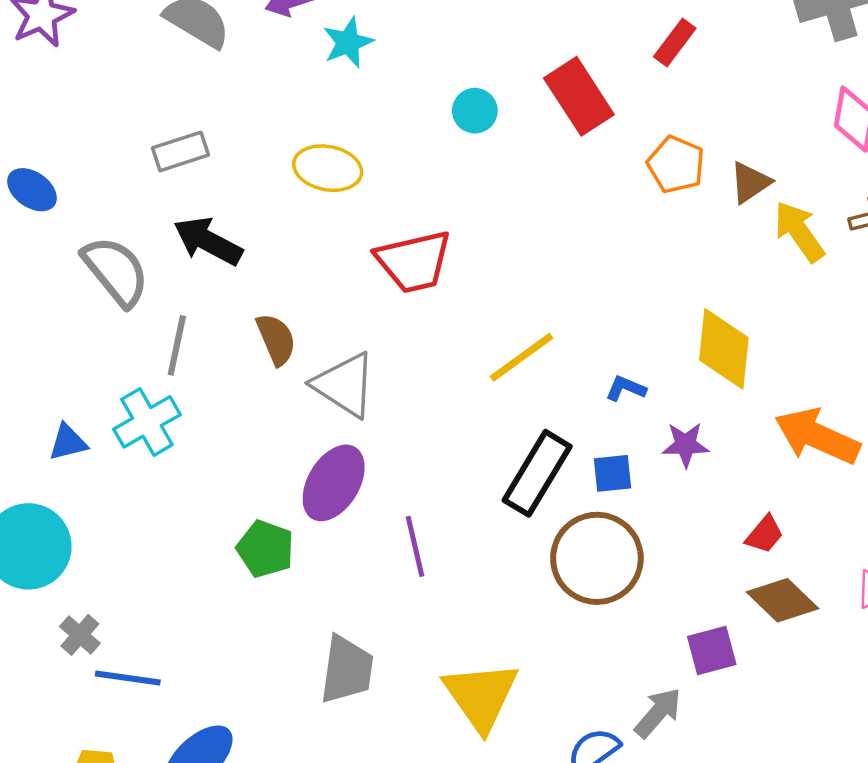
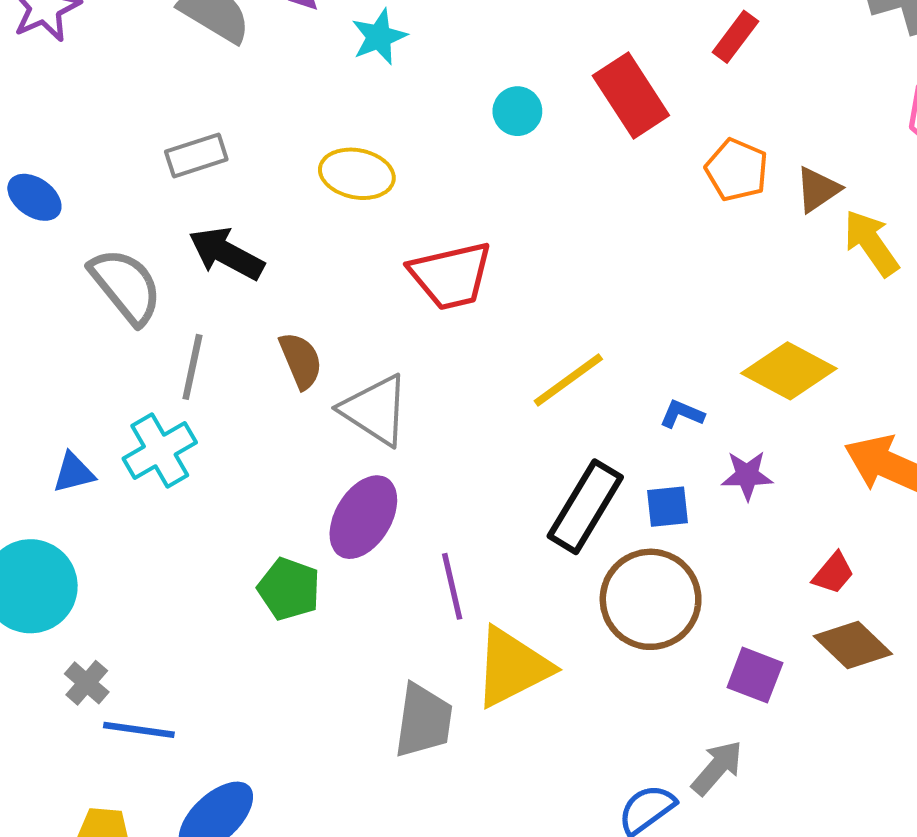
yellow diamond: (724, 349) -> (789, 371), turned -68
purple square: (712, 651) -> (755, 675), moved, turned 36
gray trapezoid: (347, 670) -> (423, 721), moved
yellow triangle: (481, 696) -> (512, 667), moved, turned 38

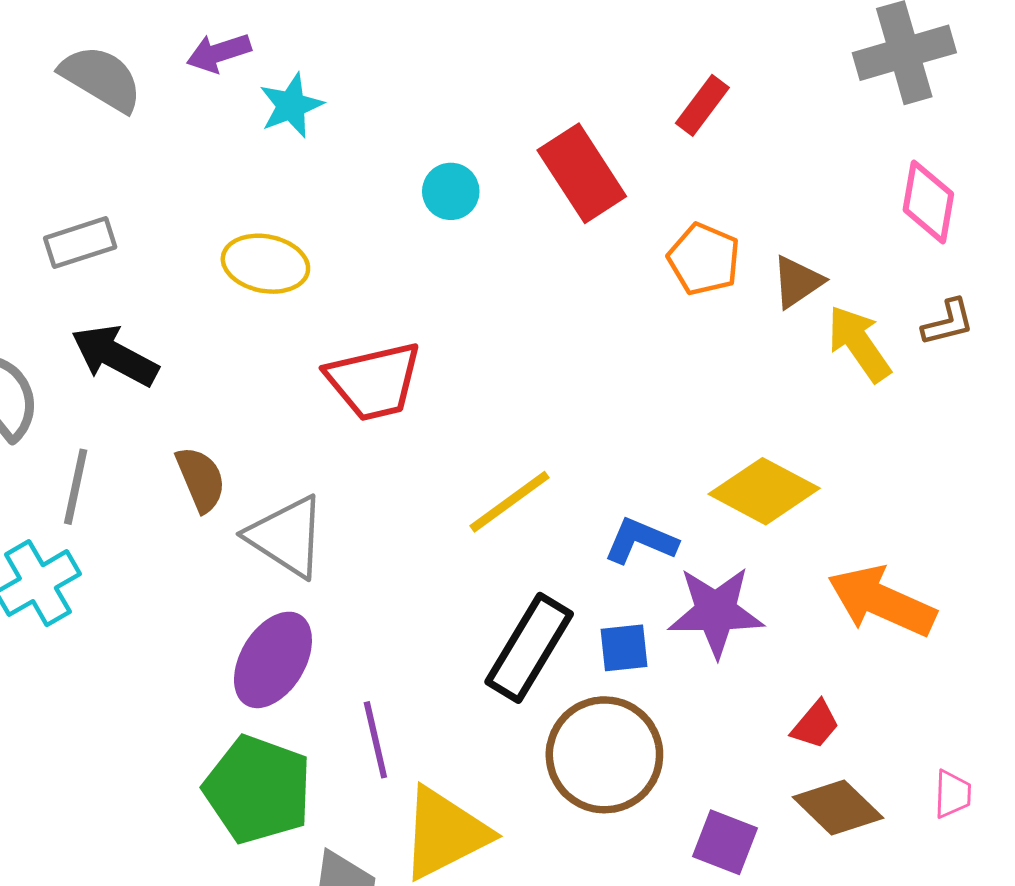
blue L-shape: (682, 414) -> (641, 541), size x1.4
purple star: (747, 475) -> (716, 612), size x1.6
green pentagon: (289, 589) -> (258, 790), moved, size x1.5

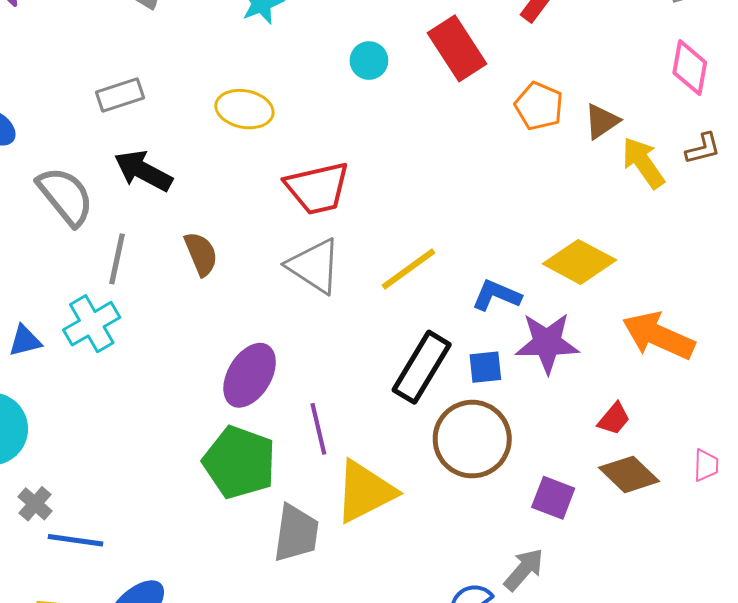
gray triangle: (287, 536) -> (314, 266), moved

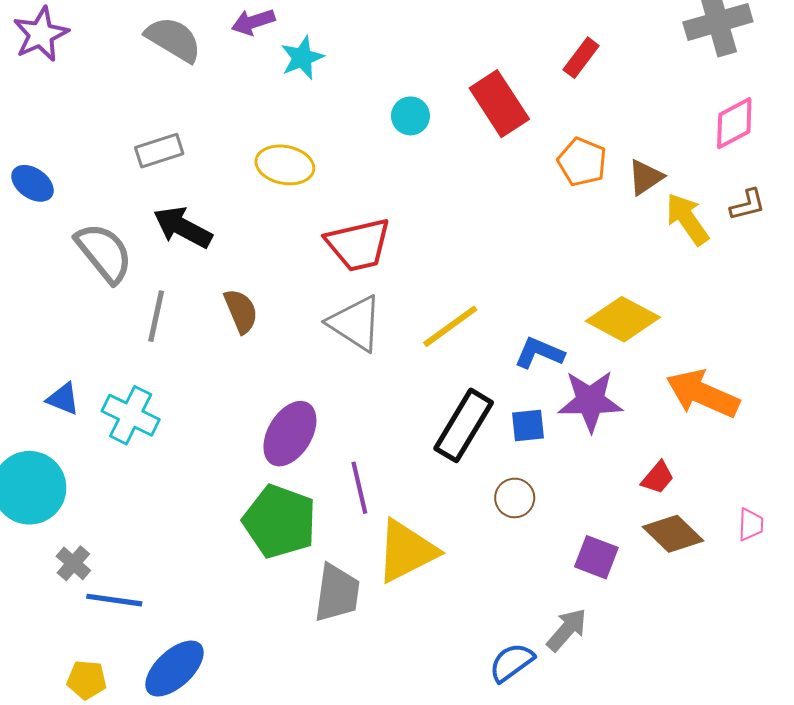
pink diamond: (690, 68) -> (734, 123), turned 52
cyan cross: (92, 324) -> (131, 415), moved, turned -34
blue triangle: (25, 341) -> (63, 399), turned 36
brown circle: (472, 439) -> (515, 498), size x0.5

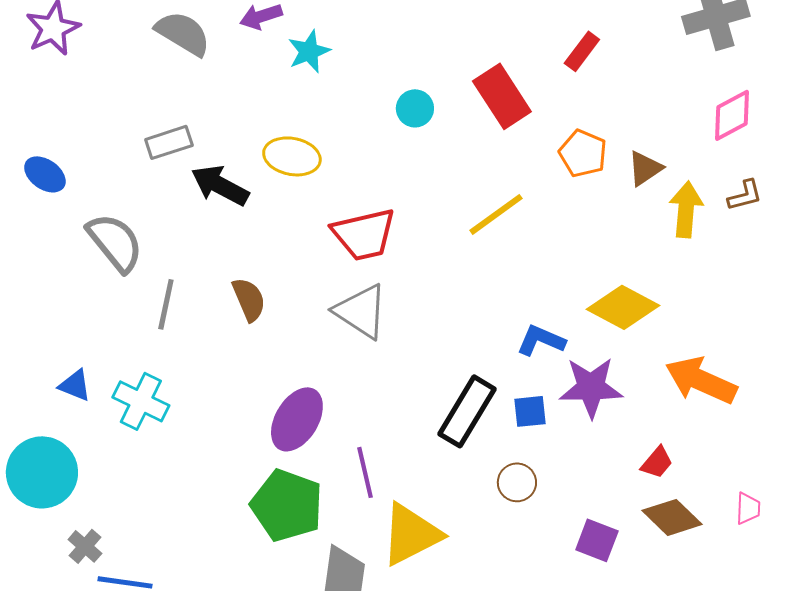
yellow arrow: (687, 219) -> (686, 209), turned 40
black arrow: (183, 227) -> (220, 185), moved
yellow line: (450, 326) -> (496, 214), moved

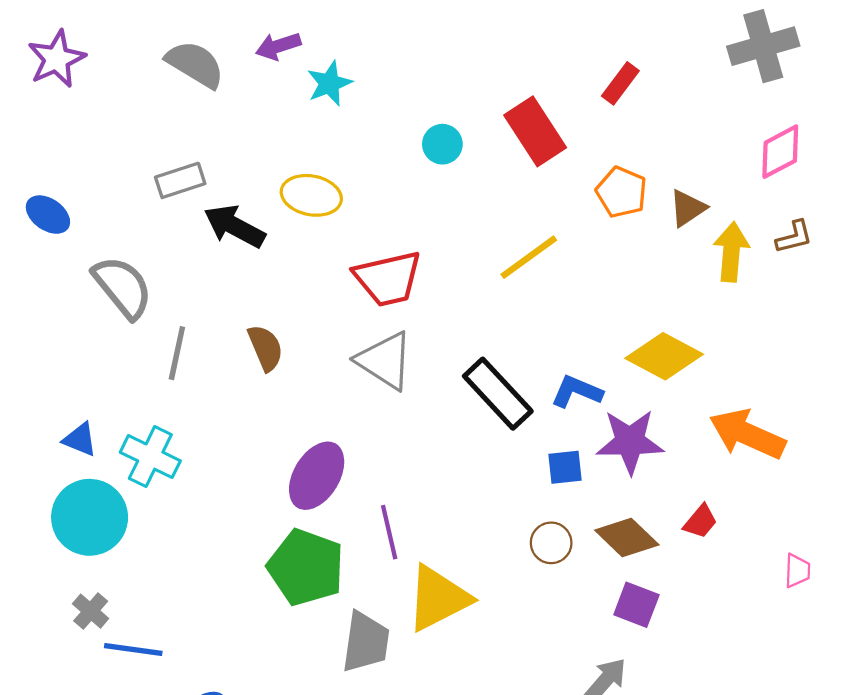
black rectangle: (467, 411) -> (498, 394), moved, turned -74
cyan circle: (42, 472) -> (90, 517), moved
brown diamond: (672, 517) -> (627, 538), moved

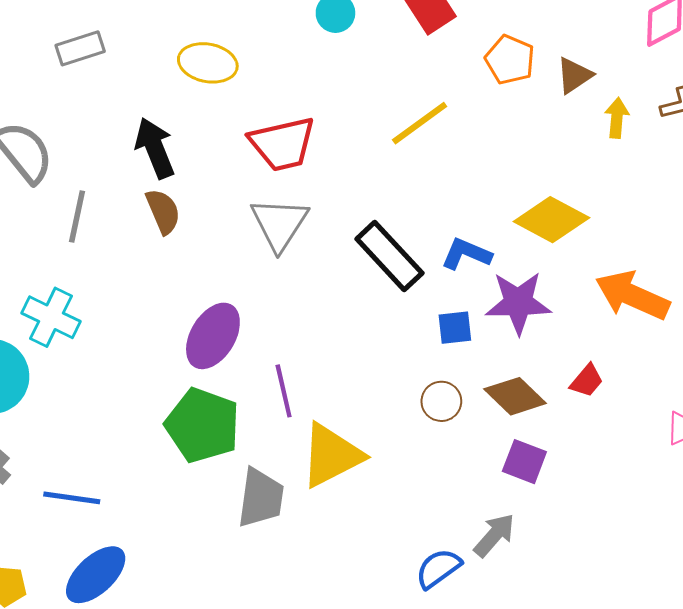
black arrow: (235, 226) -> (155, 148), moved, turned 40
yellow arrow: (731, 252) -> (617, 118), size x0.7
gray triangle: (385, 361) -> (279, 224), turned 30
blue line: (133, 649) -> (72, 498), moved

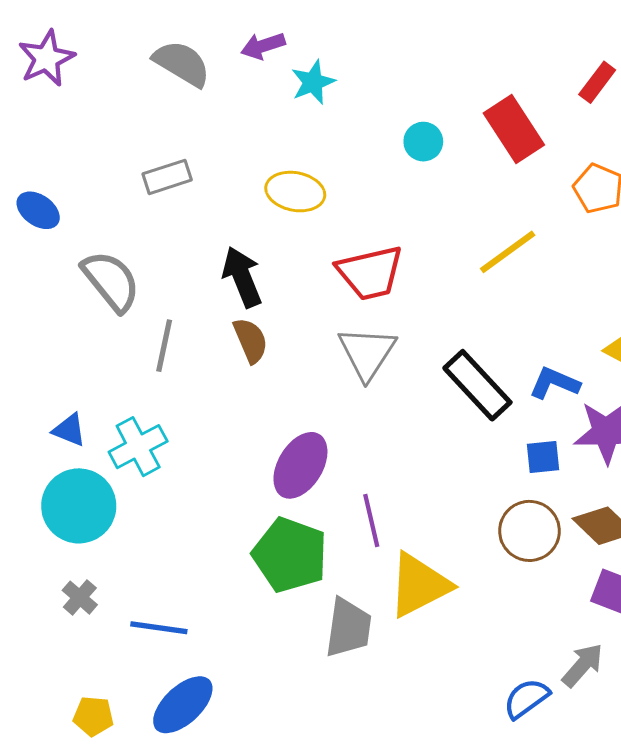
cyan cross: (51, 317) -> (138, 447), turned 36
brown circle: (441, 401) -> (529, 531), size x1.5

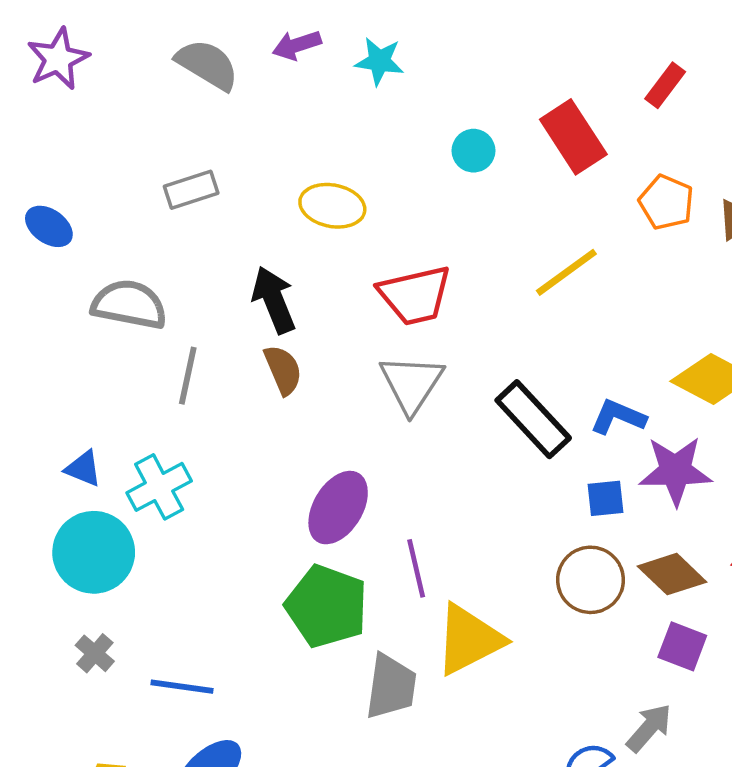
cyan star: (313, 82) -> (379, 61), moved, turned 30
gray semicircle: (111, 281) -> (129, 304), turned -40

